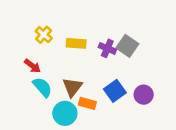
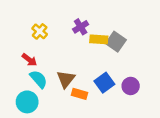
yellow rectangle: (76, 43) -> (99, 39), moved
purple cross: (107, 48) -> (81, 27), moved, turned 35
cyan circle: (65, 113) -> (27, 102), moved

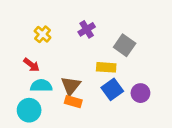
yellow rectangle: (99, 39) -> (106, 67), moved
cyan semicircle: (38, 79) -> (41, 86), turned -48
orange rectangle: (79, 94) -> (73, 102), moved

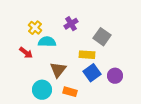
cyan semicircle: (41, 86) -> (47, 42), moved
orange rectangle: (73, 102) -> (70, 92), moved
cyan circle: (29, 110) -> (42, 90), moved

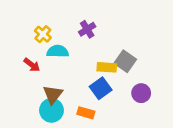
gray square: (102, 37) -> (125, 61), moved
brown triangle: (58, 70) -> (53, 94), moved
blue square: (92, 73) -> (101, 88), moved

